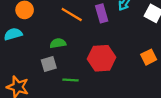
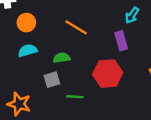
purple rectangle: (102, 13) -> (121, 41), moved
cyan semicircle: (13, 34) -> (28, 50), moved

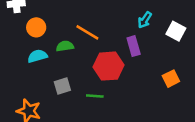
green semicircle: (62, 58) -> (65, 46), moved
red hexagon: (108, 74) -> (109, 66), moved
green line: (75, 97) -> (95, 96), moved

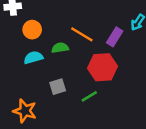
purple rectangle: (134, 46) -> (115, 37), moved, turned 48
green line: (95, 96) -> (89, 96), turned -35

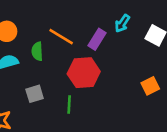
green semicircle: (60, 48) -> (37, 51), turned -84
green line: (89, 96) -> (69, 104), turned -56

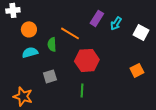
purple rectangle: (97, 39) -> (97, 18), moved
green line: (69, 104) -> (82, 90), moved

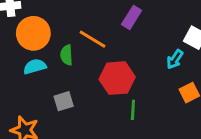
cyan arrow: (116, 23) -> (175, 59), moved
orange circle: (29, 29) -> (33, 33), size x1.5
green line: (82, 90) -> (133, 110), moved

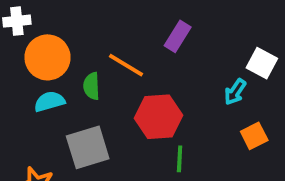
gray square: (64, 101) -> (88, 147), size x1.6

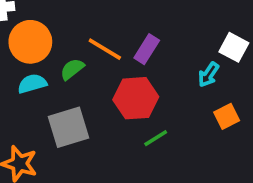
purple rectangle: (178, 36) -> (147, 49), moved
green semicircle: (92, 86) -> (72, 69), turned 55
green line: (180, 159) -> (156, 138), turned 55

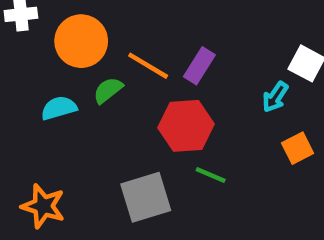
orange circle: (30, 42) -> (81, 41), moved
gray square: (69, 127) -> (146, 197), moved
green line: (156, 138) -> (211, 175), turned 55

